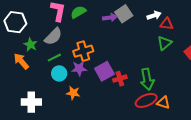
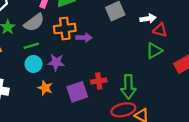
purple arrow: (110, 18) -> (84, 38), moved
orange cross: (83, 51) -> (65, 29), moved
purple square: (104, 71) -> (77, 92), moved

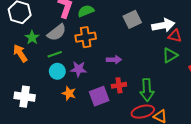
white arrow: (148, 19) -> (163, 25), size x1.5
purple arrow: (84, 38) -> (114, 60), moved

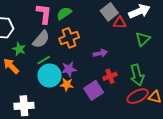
red triangle: (175, 36) -> (120, 23), moved
green triangle: (170, 55) -> (143, 39), moved
cyan circle: (57, 71) -> (49, 76), size x1.5
orange star: (69, 93) -> (67, 85), moved

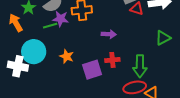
green triangle: (143, 39) -> (163, 38), moved
purple star: (69, 69) -> (61, 19), moved
cyan circle: (49, 76) -> (34, 52), moved

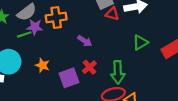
purple arrow: (109, 34) -> (85, 41), turned 32
red cross: (112, 60) -> (89, 67), turned -32

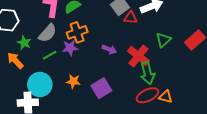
purple star: (35, 27) -> (70, 48), moved
red cross: (89, 67) -> (138, 56), moved, size x1.5

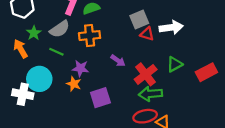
purple star: (70, 48) -> (80, 68), moved
green line: (50, 55) -> (56, 52), turned 40
green arrow: (148, 73) -> (151, 94), turned 85

